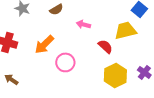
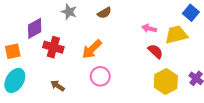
pink arrow: (83, 24) -> (149, 28), moved
pink circle: (65, 62) -> (100, 76), moved

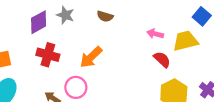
brown semicircle: (104, 13) -> (105, 16), turned 48
purple diamond: (35, 28) -> (39, 22), moved
pink circle: (100, 76) -> (76, 87), moved

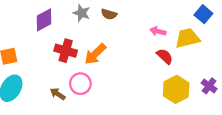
gray star: (65, 15) -> (82, 13), moved
red cross: (48, 55) -> (66, 51), moved

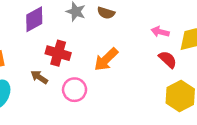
orange arrow: (95, 54) -> (106, 59), moved
brown arrow: (58, 94) -> (39, 77), moved

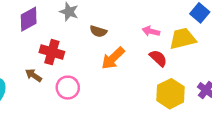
brown semicircle: (106, 13) -> (98, 31), moved
orange arrow: (106, 59) -> (113, 58), moved

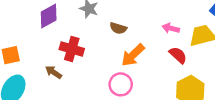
pink circle: (68, 88) -> (121, 84), moved

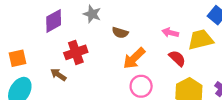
red cross: (72, 49) -> (76, 52), turned -35
pink circle: (121, 84) -> (141, 86), moved

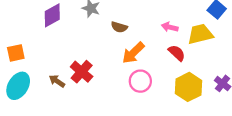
red cross: (76, 52) -> (82, 72), moved, turned -30
brown arrow: (58, 75) -> (57, 81), moved

